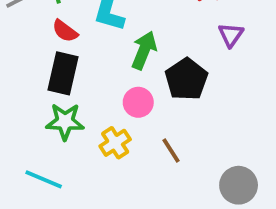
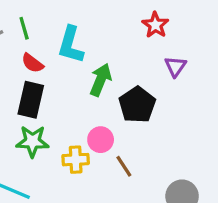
pink circle: (138, 102) -> (101, 140), moved
yellow cross: (115, 143) -> (76, 160), turned 30

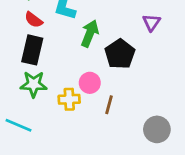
brown line: (124, 166) -> (109, 105), turned 48

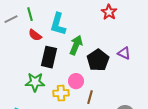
purple triangle: (151, 23) -> (124, 53), moved, turned -40
black rectangle: (32, 50) -> (49, 57), moved

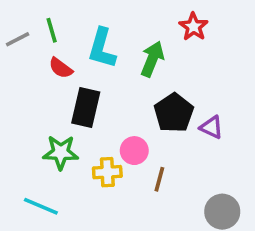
green arrow: (76, 45) -> (152, 59), moved
purple triangle: (124, 53) -> (211, 127), moved

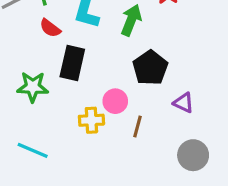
purple triangle: (211, 127) -> (184, 103), moved
green star: (61, 152) -> (33, 87), moved

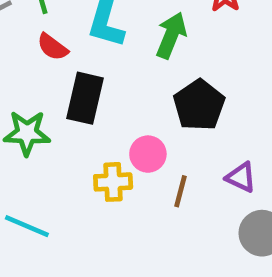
purple triangle: (184, 103) -> (241, 177), moved

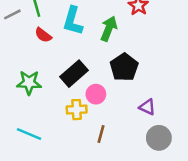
black rectangle: (85, 98) -> (74, 74), moved, turned 36
brown line: (181, 191) -> (101, 134), moved

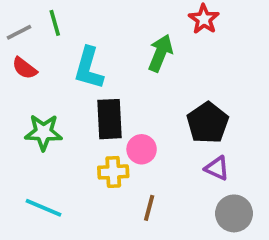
cyan L-shape: (73, 21) -> (89, 68), moved
red semicircle: (43, 35) -> (25, 68), moved
black pentagon: (124, 67) -> (208, 123), moved
black rectangle: (74, 74) -> (109, 119), turned -52

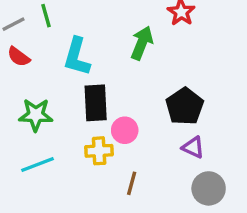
cyan line: (43, 208) -> (37, 164), moved, turned -44

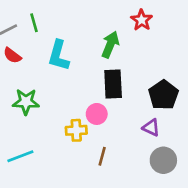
black rectangle: (96, 103) -> (113, 84), moved
black pentagon: (185, 106) -> (163, 95), moved
cyan line: (37, 164) -> (20, 156), moved

